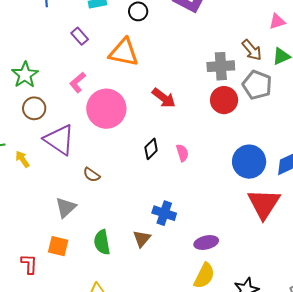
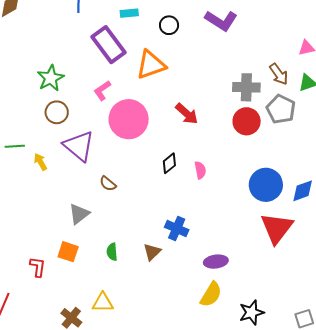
purple rectangle: (80, 36) -> (108, 45), size x2.0
orange triangle: (124, 52) -> (151, 65), turned -36
green semicircle: (102, 242) -> (112, 252), size x0.7

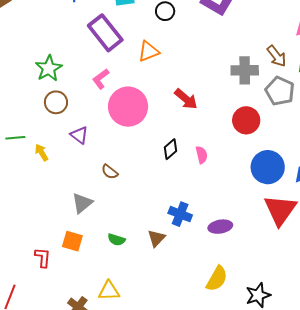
orange triangle: (151, 65) -> (148, 51), size x0.7
red circle: (247, 121) -> (246, 120), moved
purple triangle: (79, 146) -> (79, 135), size x0.6
green semicircle: (112, 252) -> (116, 240), turned -66
purple ellipse: (216, 262) -> (220, 227), moved

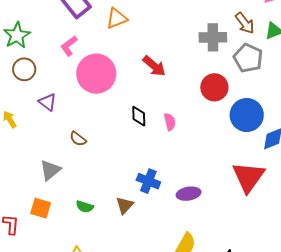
black diamond: (170, 149) -> (139, 116), turned -50
blue circle: (268, 167) -> (247, 115), moved

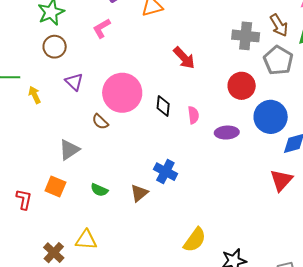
pink circle: (96, 74) -> (122, 93), moved
red triangle: (248, 177) -> (281, 180), moved, size x0.7
purple ellipse: (189, 194) -> (227, 133), moved

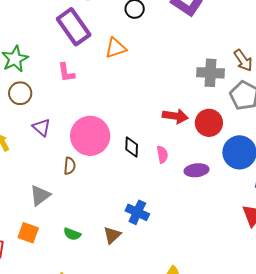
pink L-shape: (102, 28) -> (66, 73), turned -65
red arrow: (184, 58) -> (175, 116), moved, turned -35
brown semicircle: (100, 122) -> (70, 166), turned -126

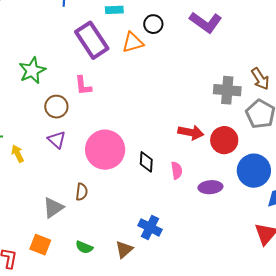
orange triangle: (116, 48) -> (133, 42), moved
brown circle: (20, 93) -> (56, 107), moved
brown semicircle: (70, 166) -> (82, 192), moved

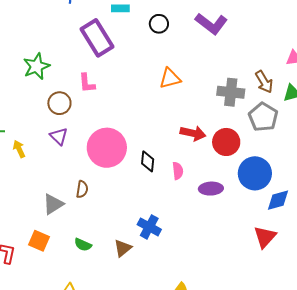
orange triangle: (133, 42) -> (170, 78), moved

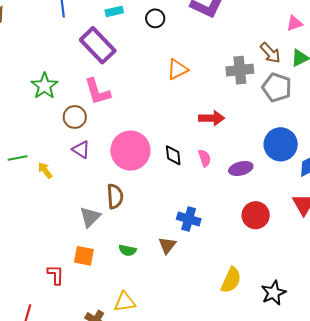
pink L-shape: (87, 83) -> (97, 92), size x1.4
red circle: (226, 142) -> (256, 215), moved
brown semicircle: (82, 189) -> (115, 196), size x1.4

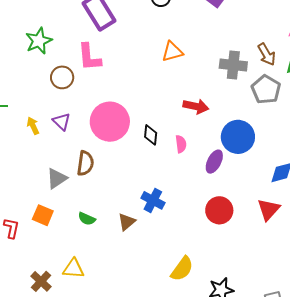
blue circle: (281, 144) -> (238, 137), moved
purple triangle: (81, 150) -> (62, 122), moved
purple ellipse: (241, 168) -> (214, 162), turned -60
yellow arrow: (45, 170) -> (33, 126), moved

